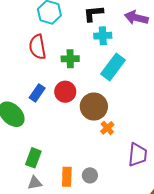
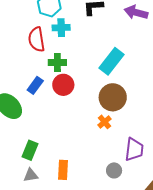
cyan cross: (103, 36) -> (61, 28), moved
green cross: (70, 59) -> (57, 62), moved
brown circle: (94, 107) -> (113, 97), moved
gray circle: (90, 175) -> (114, 170), moved

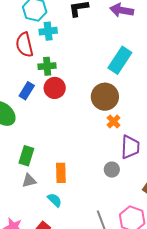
cyan rectangle: (112, 61) -> (120, 60), moved
orange cross: (104, 122) -> (114, 121), moved

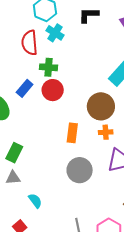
cyan cross: (48, 31) -> (55, 33), turned 30
orange cross: (114, 121) -> (106, 132), turned 32
gray circle: (112, 170) -> (80, 170), moved, size x1.6
orange rectangle: (61, 173) -> (72, 133), moved

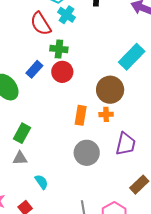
red semicircle: (30, 43) -> (41, 24), turned -30
orange cross: (106, 132) -> (106, 114), moved

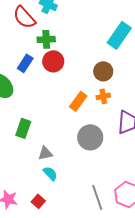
brown circle: (110, 90) -> (103, 71), size x0.7
orange rectangle: (81, 115) -> (78, 101), turned 36
gray triangle: (20, 158) -> (45, 153), moved

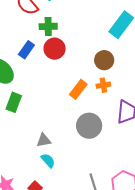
green rectangle: (23, 128) -> (14, 102), moved

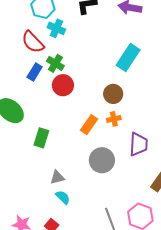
green cross: (48, 26) -> (55, 63), turned 36
blue rectangle: (26, 50) -> (35, 72), moved
green rectangle: (14, 102) -> (41, 138), moved

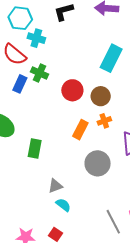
red circle: (63, 85) -> (72, 90), moved

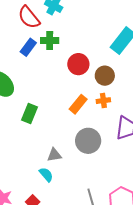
green cross: (40, 73) -> (50, 40), turned -36
gray triangle: (55, 186) -> (54, 155), moved

